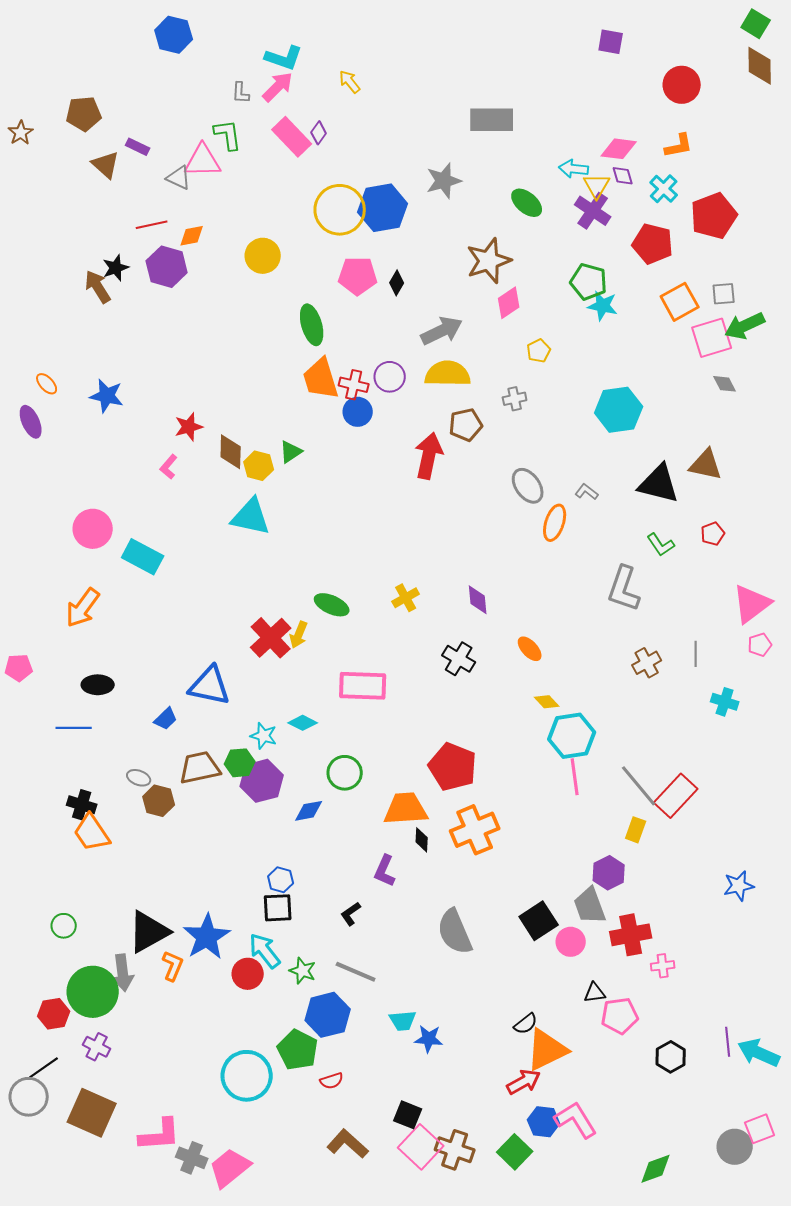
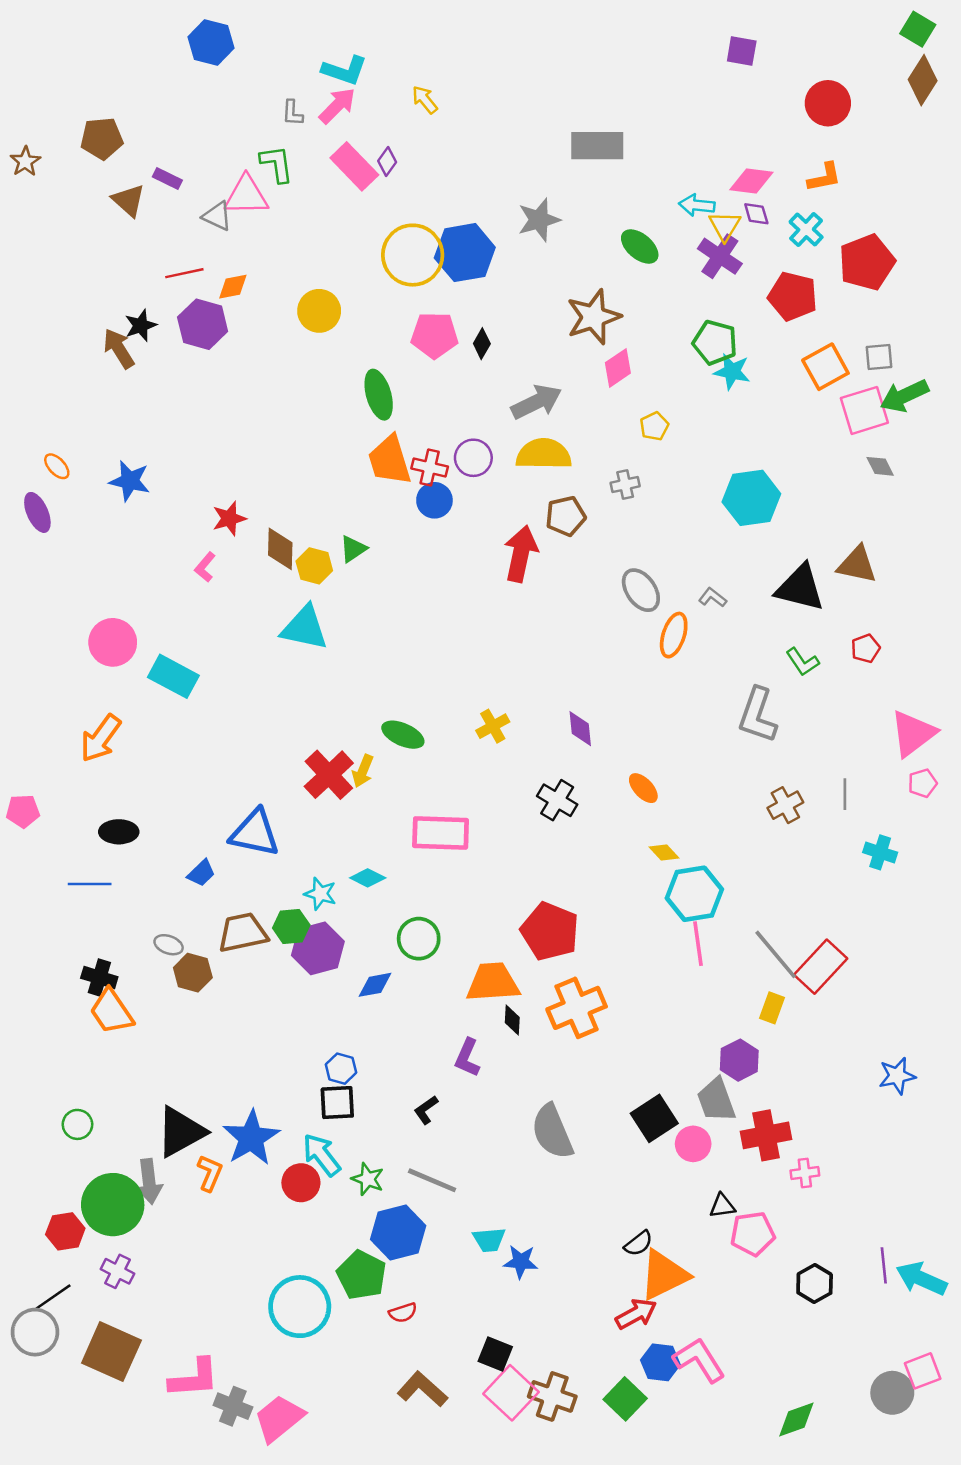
brown diamond: (760, 66) -> (923, 80), turned 33

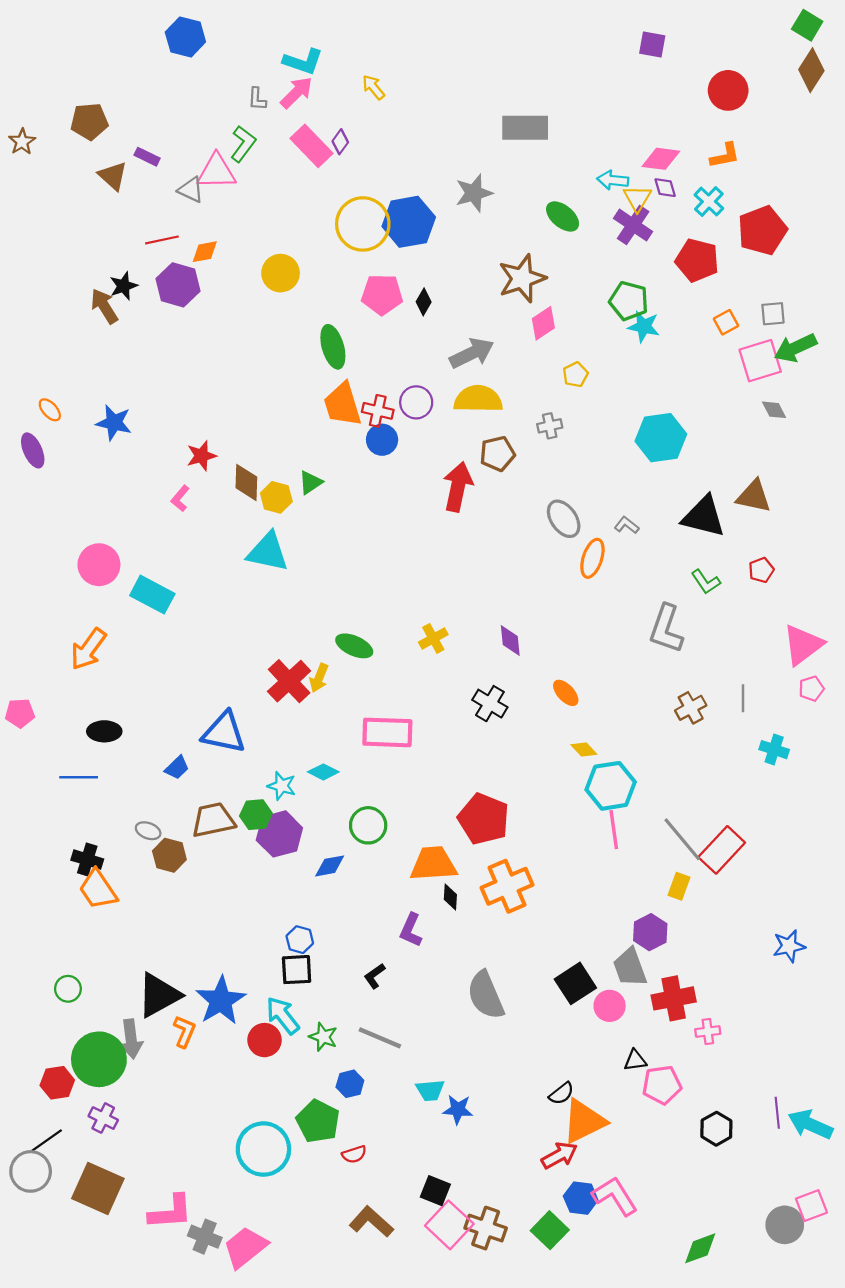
green L-shape: (277, 164) -> (243, 144), turned 45
orange square: (825, 367) -> (726, 322), size x0.6
blue hexagon: (398, 1233) -> (350, 1084), size x0.6

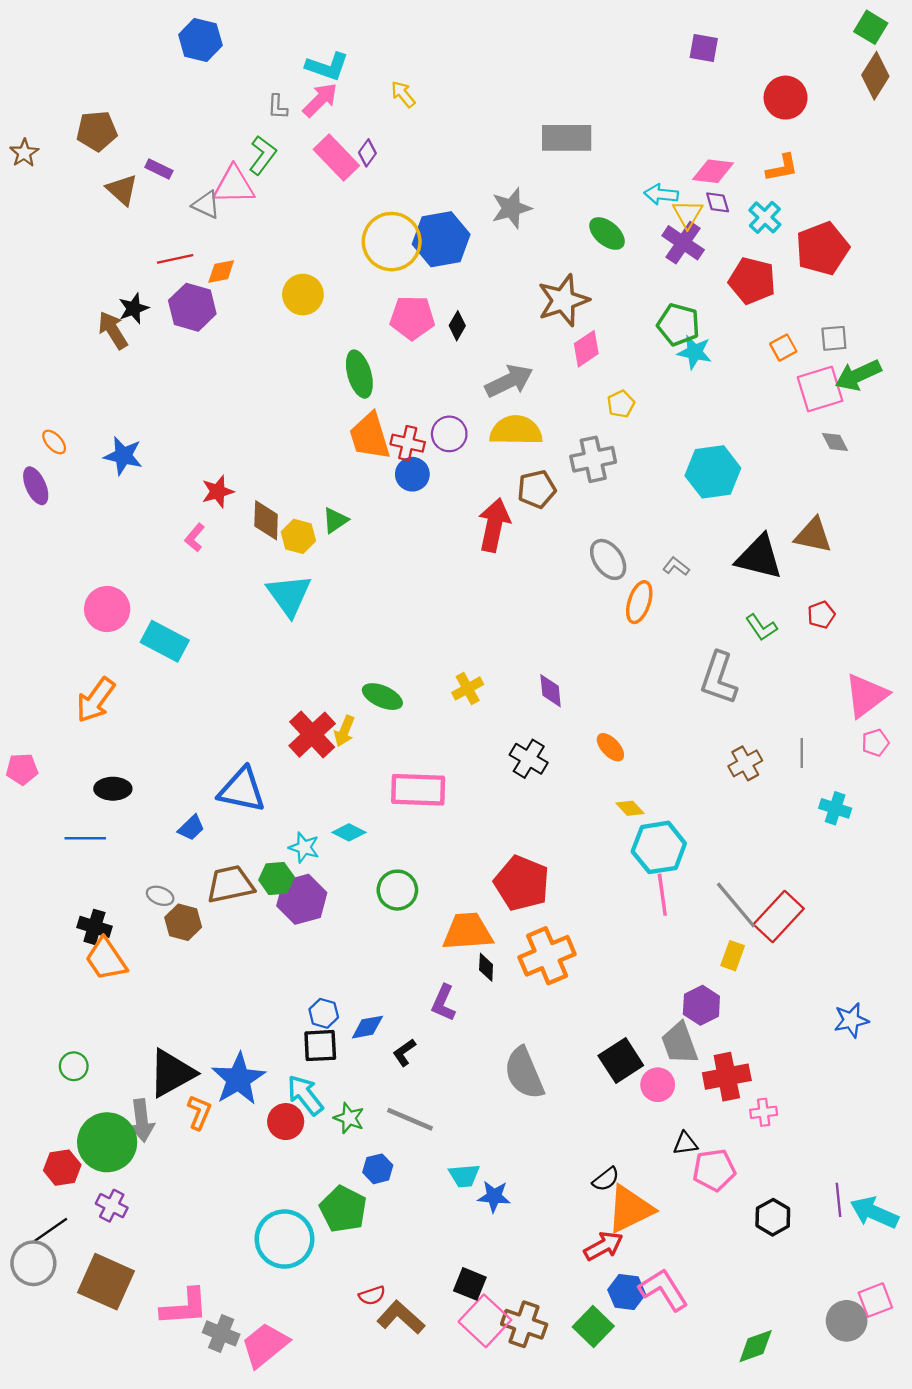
gray cross: (550, 426) -> (593, 459), size x1.6
cyan triangle: (268, 552) -> (289, 595), turned 42
blue diamond: (330, 866) -> (367, 1027), moved
red semicircle: (354, 1154) -> (372, 1295), moved

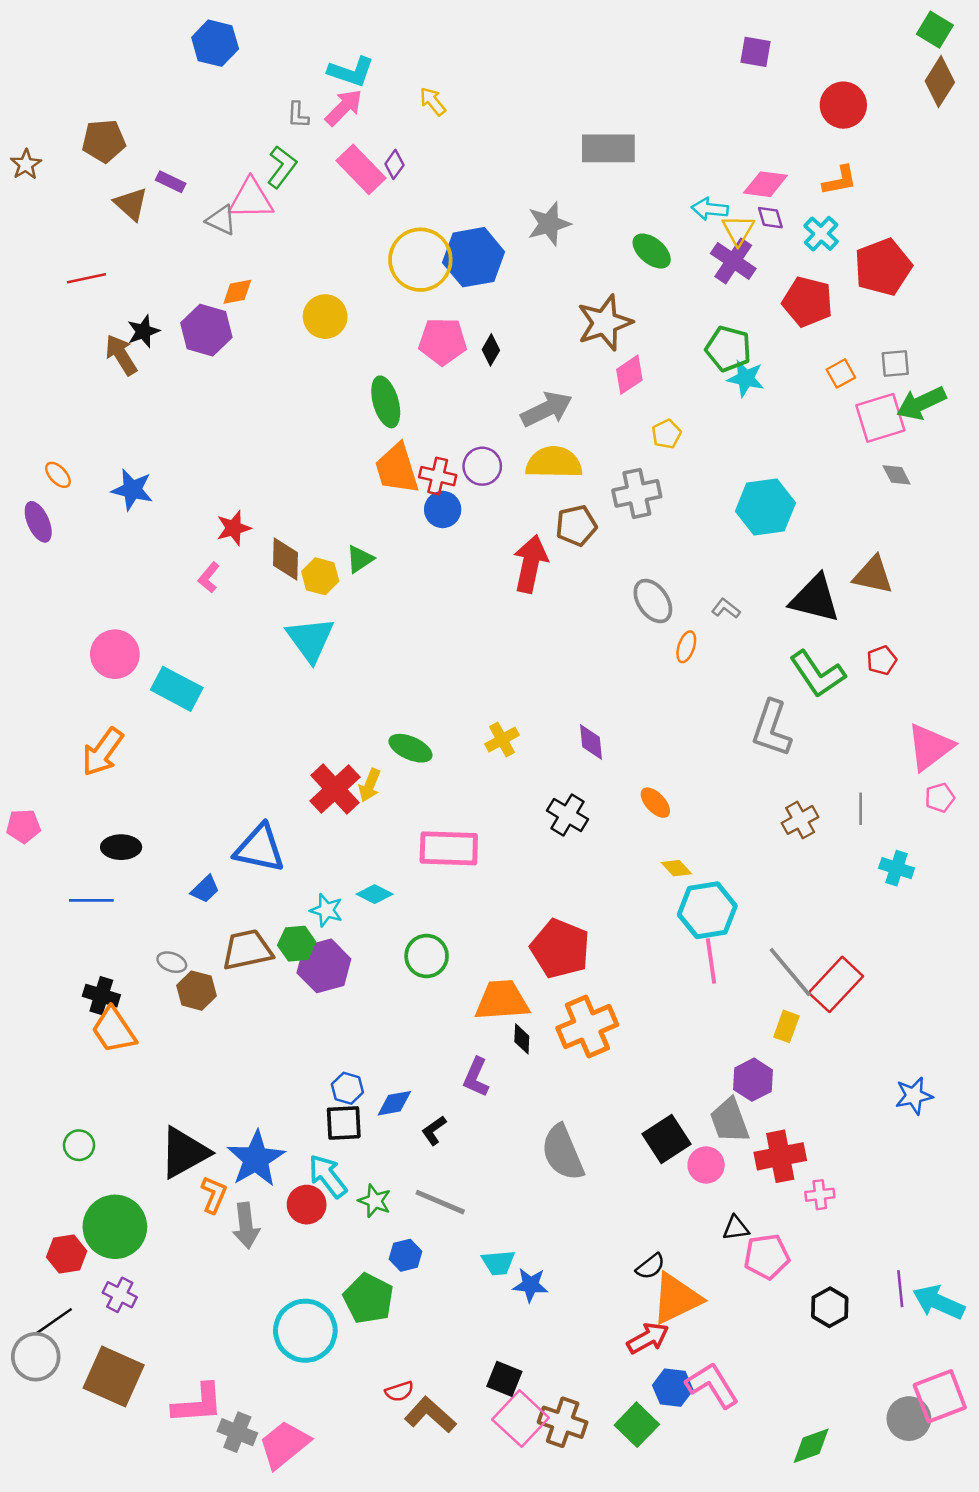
red line: (175, 259) -> (86, 278), moved
orange ellipse: (639, 602) -> (686, 647), size x0.7
green L-shape: (761, 627) -> (817, 674), size x1.6
gray arrow: (142, 1120) -> (246, 1226), moved
pink square: (875, 1300) -> (940, 1396), size x1.4

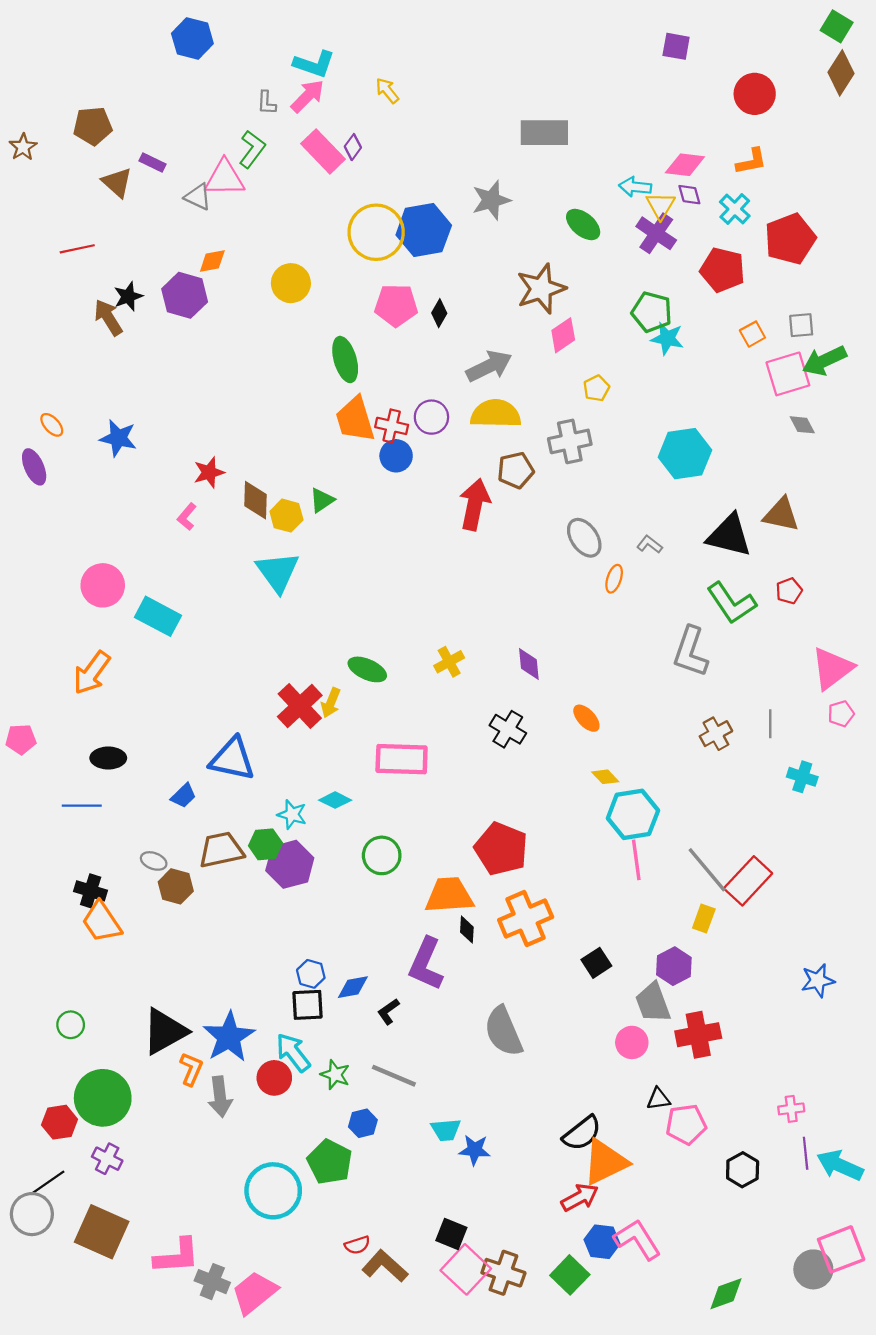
purple L-shape: (476, 1077) -> (426, 964), size x1.5
black square: (666, 1139) -> (596, 963), moved, size x0.7
pink cross: (820, 1195) -> (791, 1109), moved
black semicircle: (650, 1266) -> (582, 1133), size x1.5

